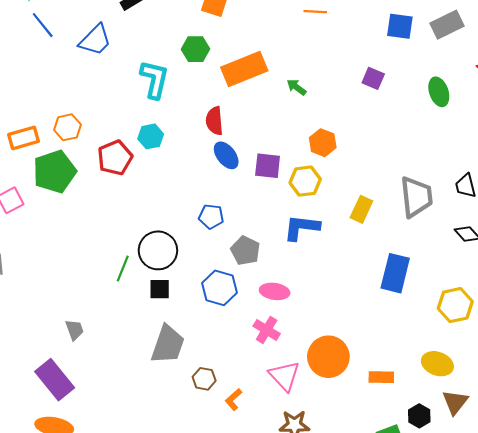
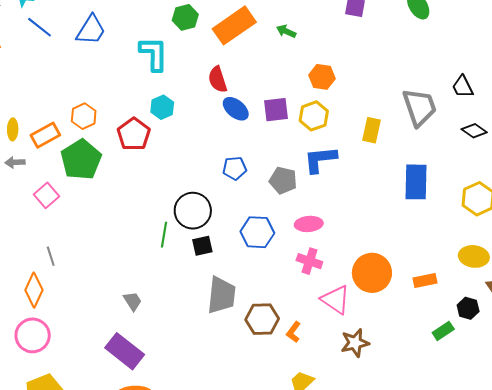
gray pentagon: (245, 251) -> (283, 180), moved
brown hexagon: (204, 379) -> (262, 319), size x1.5

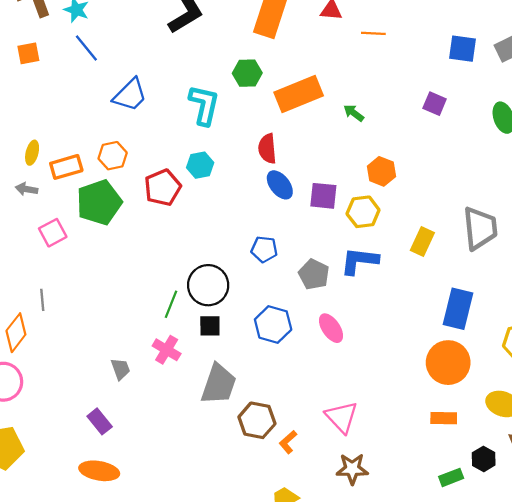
blue trapezoid: (91, 30) -> (130, 95), moved
pink ellipse: (309, 224) -> (331, 328), turned 48
pink cross: (309, 261) -> (167, 350), moved
orange circle: (372, 273) -> (448, 363), moved
purple rectangle: (125, 351) -> (100, 421), size x0.6

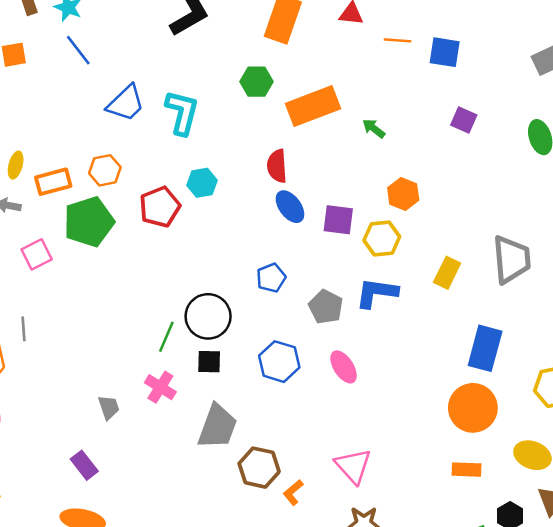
blue square: (463, 49) -> (445, 52), moved
cyan L-shape: (204, 105) -> (182, 112), moved
blue pentagon: (264, 249) -> (271, 278), turned -30

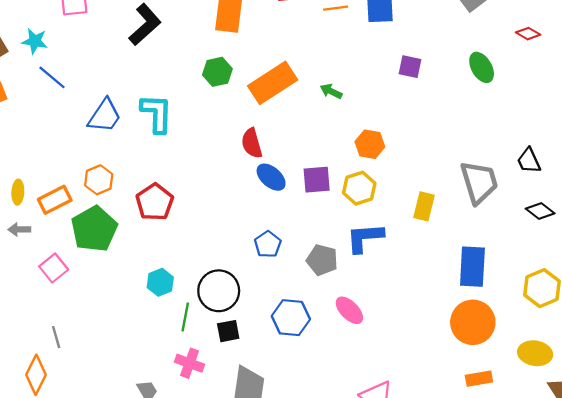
cyan hexagon: (202, 183) -> (160, 282), moved

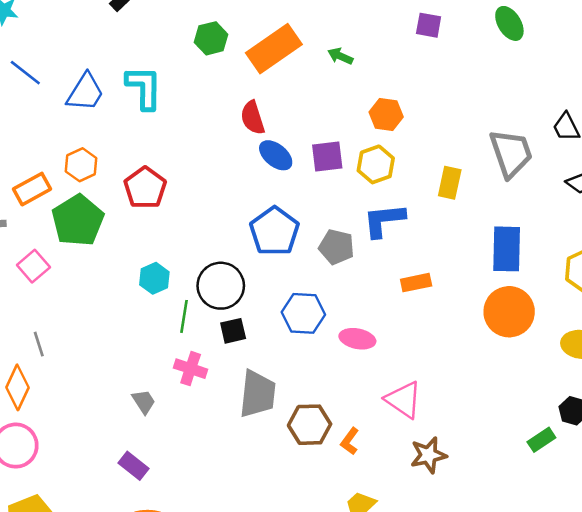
blue line: (52, 77) -> (25, 73), moved
blue pentagon: (268, 244) -> (274, 231), size x1.6
pink ellipse: (349, 310) -> (357, 339), moved, turned -32
orange rectangle: (479, 379) -> (416, 283), moved

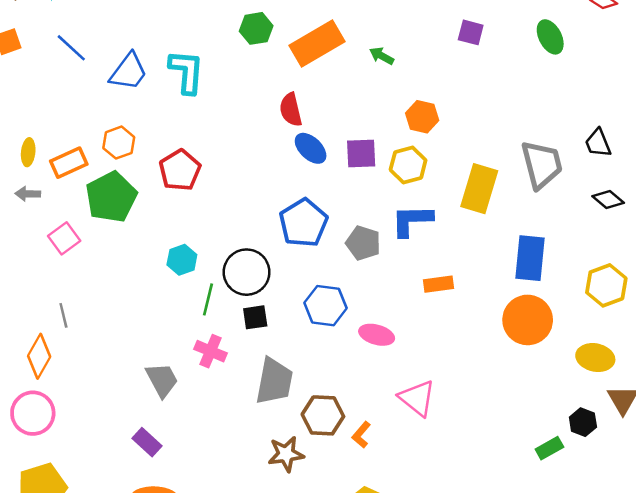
yellow rectangle: (450, 183) -> (479, 189), size x1.5
gray trapezoid: (144, 402) -> (162, 380), size x1.4
brown star: (428, 455) -> (286, 454), moved

